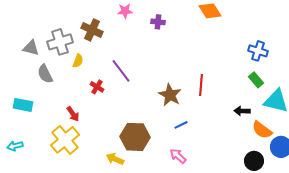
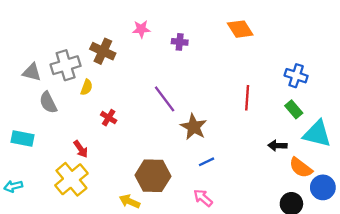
purple line: (121, 71) -> (165, 99), moved
red line: (201, 85) -> (247, 98), moved

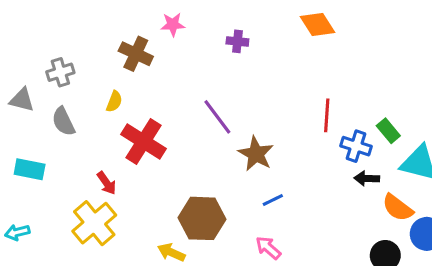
pink star: (141, 29) -> (173, 24), moved
gray cross: (66, 65) -> (60, 72), moved, size x0.7
gray triangle: (32, 72) -> (22, 100), moved
blue cross: (296, 76) -> (356, 146), moved
red cross: (109, 118) -> (144, 141), size x2.0

